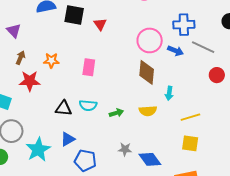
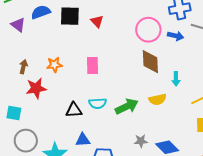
purple triangle: (14, 31) -> (18, 25), moved
green arrow: (116, 113) -> (127, 106), size x1.6
blue triangle: (68, 139) -> (83, 140), turned 35

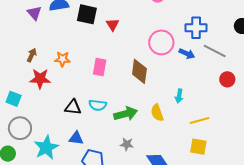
brown diamond: (150, 62) -> (139, 71), moved
yellow semicircle: (158, 99) -> (157, 113), turned 72
gray star: (141, 141) -> (127, 144), moved

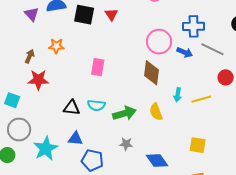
red triangle: (113, 25) -> (111, 14), moved
orange star: (62, 59) -> (56, 46), moved
brown diamond: (139, 71) -> (151, 73), moved
yellow line: (199, 120) -> (201, 99), moved

